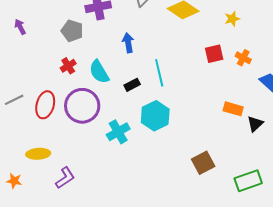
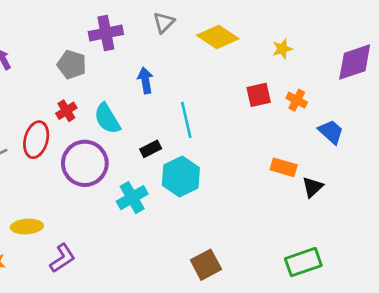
black rectangle: (132, 85) -> (151, 149), moved
red ellipse: (45, 105) -> (36, 140), moved
brown square: (203, 163) -> (206, 265), moved

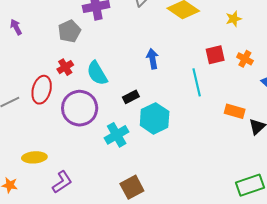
gray pentagon: (72, 65) -> (69, 31), turned 30
blue arrow: (145, 80) -> (152, 59), moved
cyan line: (186, 120) -> (197, 82), moved
brown square: (206, 265) -> (132, 187), moved

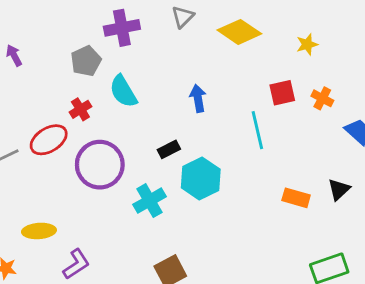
cyan semicircle: (97, 73) -> (123, 91), moved
red ellipse: (42, 90) -> (49, 140), turned 44
orange rectangle: (235, 111) -> (296, 198), moved

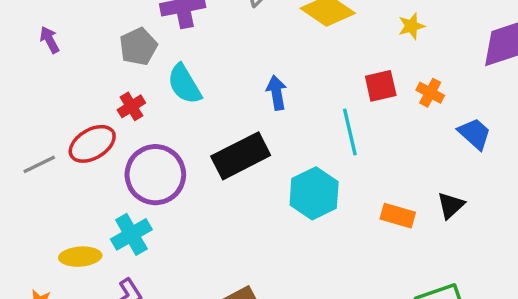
black rectangle: (169, 149) -> (241, 156), size x2.0
cyan hexagon: (201, 178) -> (314, 193), moved
cyan cross: (150, 201) -> (131, 234), moved

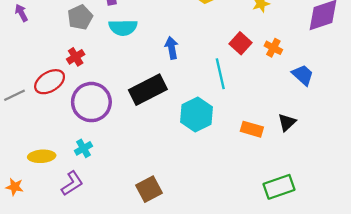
cyan semicircle: (184, 84) -> (123, 27), moved, turned -60
red square: (381, 86) -> (241, 43), turned -35
cyan cross: (131, 234) -> (83, 148), moved, size x0.7

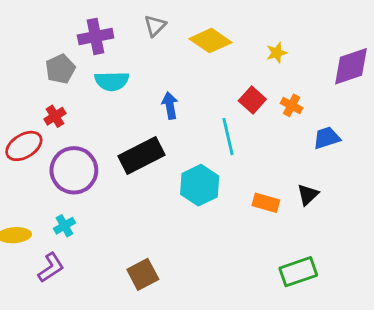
blue trapezoid: (303, 75) -> (327, 138), turned -60

